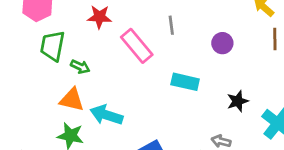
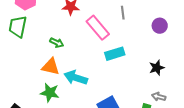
green trapezoid: (52, 46) -> (18, 27), moved
cyan rectangle: (185, 82) -> (115, 54), moved, turned -30
black star: (238, 101) -> (157, 68), moved

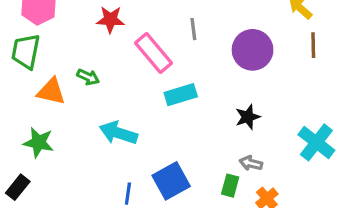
purple circle: (160, 26) -> (253, 50), size x1.6
orange triangle: (51, 67) -> (51, 91), moved
green star: (50, 93) -> (39, 142), moved

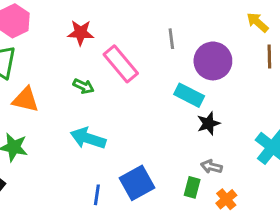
gray line: (193, 29) -> (171, 39), moved
green arrow: (88, 77) -> (84, 86), moved
cyan rectangle: (181, 95) -> (189, 95), moved, turned 44

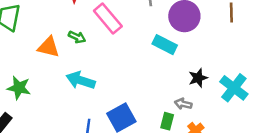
orange triangle: (26, 100) -> (49, 47), moved
black star: (208, 123) -> (198, 78), moved

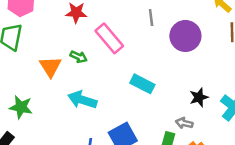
cyan rectangle: (165, 45) -> (142, 84), moved
orange triangle: (49, 47) -> (50, 67), turned 45

